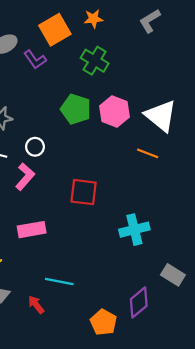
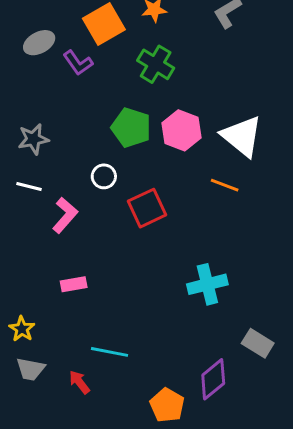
white circle: (35, 147) -> (104, 176), moved
red square: (84, 192) -> (147, 208), moved, turned -32
pink rectangle: (32, 230) -> (74, 284), size x0.7

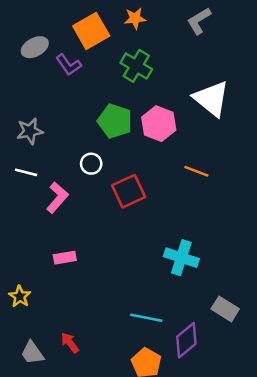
white triangle: (242, 136) -> (211, 99), moved
cyan cross: (207, 284) -> (181, 258), turned 32
cyan line: (110, 352) -> (146, 318), moved
gray trapezoid: (30, 369) -> (32, 353), moved, turned 44

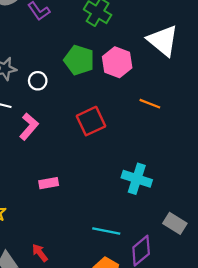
white circle: (91, 164) -> (38, 81), moved
pink rectangle: (65, 258) -> (49, 183), moved

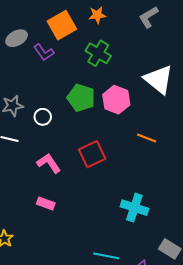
pink L-shape: (29, 126) -> (49, 163), moved, turned -75
pink rectangle: (49, 183) -> (46, 204), moved, turned 30

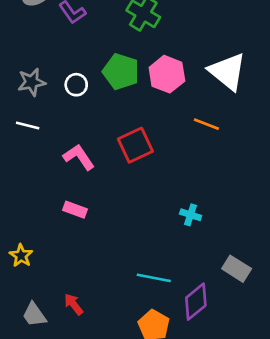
white triangle: (159, 80) -> (227, 72), moved
white circle: (43, 117) -> (76, 85), moved
cyan cross: (134, 208) -> (191, 215), size x0.6

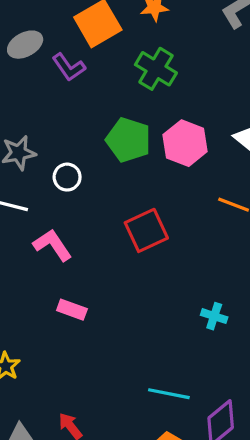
white circle: (76, 85) -> (67, 177), moved
pink L-shape: (79, 157) -> (53, 245), moved

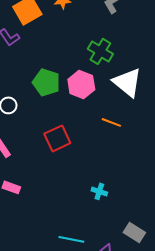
green cross: (156, 69) -> (100, 51), moved

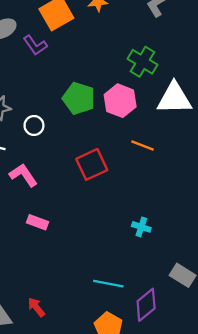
white triangle: (127, 82) -> (174, 98), turned -40
orange line: (111, 122) -> (143, 146), moved

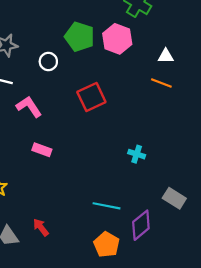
white triangle: (174, 98) -> (166, 56), moved, size x0.5
white circle: (34, 125) -> (48, 61), moved
orange line: (143, 146) -> (161, 83), moved

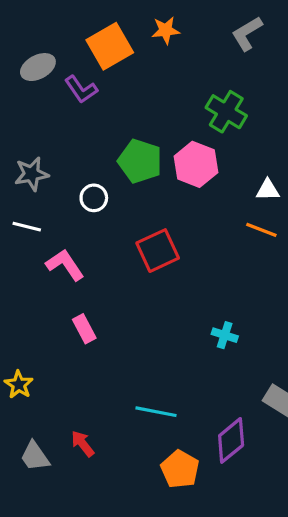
pink rectangle: (42, 150) -> (84, 329), turned 42
cyan line: (106, 206) -> (156, 412), moved

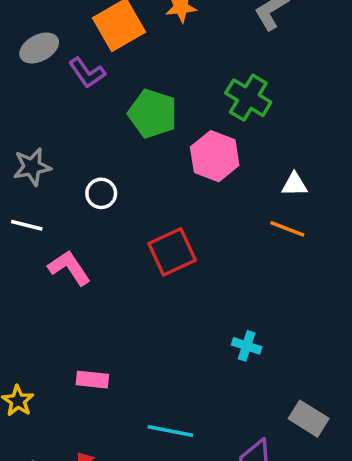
green pentagon: (140, 161) -> (153, 114), moved
pink rectangle: (84, 329) -> (92, 380), moved, turned -56

